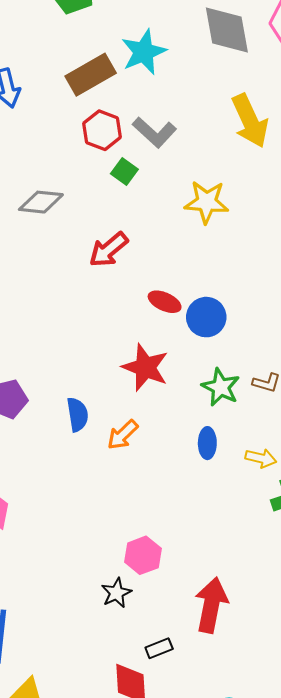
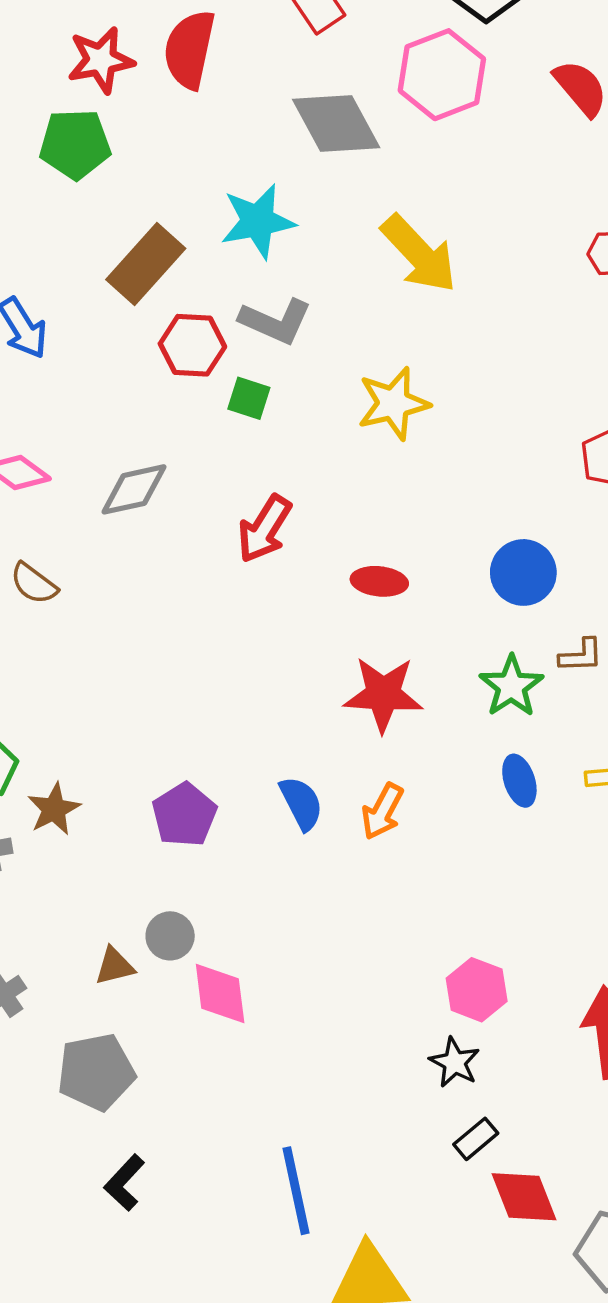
cyan star: (144, 52) -> (258, 221), moved, turned 30
blue circle: (206, 317) -> (523, 572), moved
green star: (221, 387) -> (511, 686), turned 30
black rectangle: (159, 648) -> (476, 1139), moved

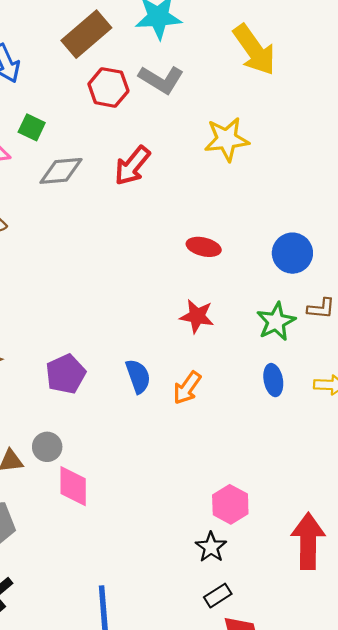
green square: (249, 398) -> (32, 127), moved
red arrow: (264, 529) -> (132, 166), moved
red star: (383, 694) -> (197, 316), size x0.7

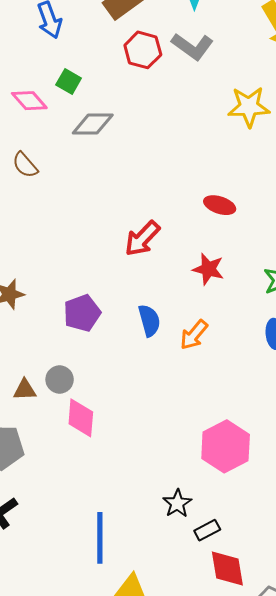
red arrow: (132, 166) -> (142, 238), moved
pink hexagon: (230, 504) -> (226, 446), size x1.4
black star: (211, 547) -> (177, 503), moved

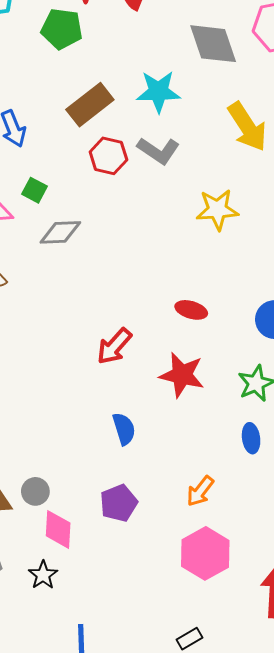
red star: (208, 269) -> (182, 375), size x1.4
purple pentagon: (82, 313) -> (119, 503), moved
orange arrow: (194, 335) -> (200, 491), moved
black star: (177, 503) -> (43, 575), moved

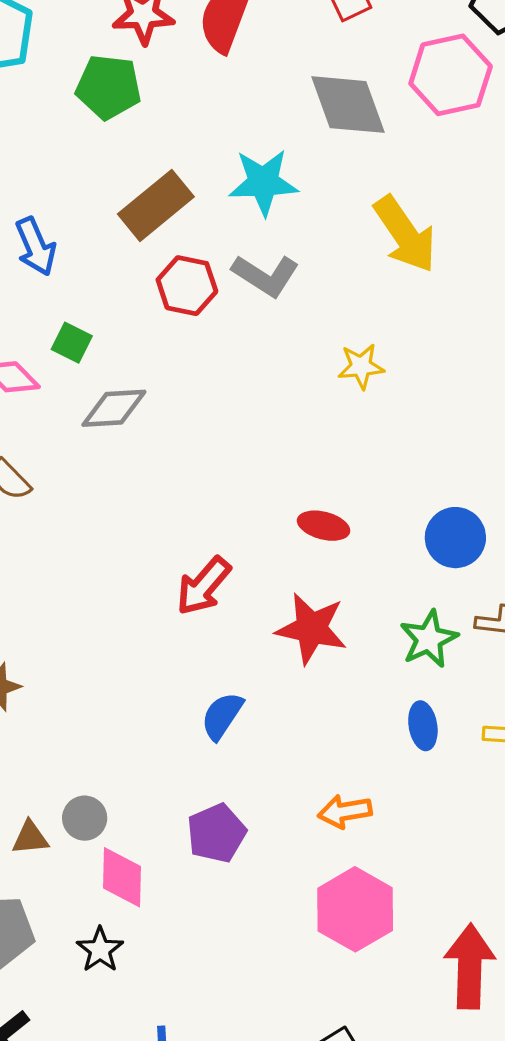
yellow star: (217, 210) -> (361, 366), size x0.7
blue semicircle: (124, 429) -> (222, 716), turned -128
orange arrow: (200, 491) -> (345, 811), turned 44

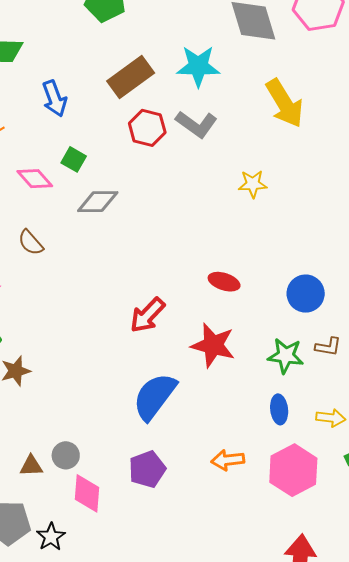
green star: (429, 639) -> (286, 356), turned 30
blue semicircle: (222, 716) -> (155, 397), size x1.6
pink hexagon: (355, 909) -> (293, 470), moved
black star: (100, 950) -> (51, 537), moved

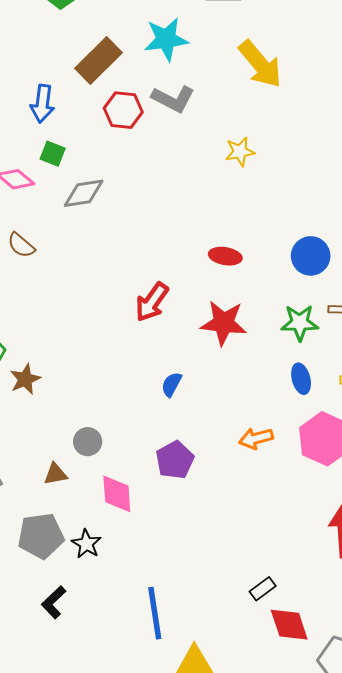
blue arrow: (55, 98) -> (42, 104), moved, turned 36
blue semicircle: (155, 397) -> (171, 384), size x0.5
gray circle: (66, 455) -> (88, 442), moved

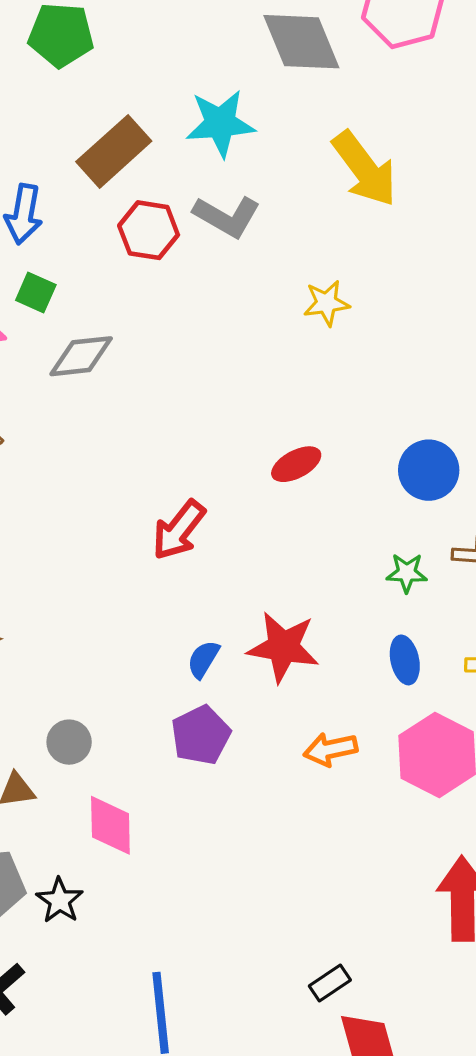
red ellipse: (225, 256) -> (296, 464), turned -40
red star: (224, 323) -> (283, 647), moved
green star: (300, 323) -> (407, 573), size x0.7
purple pentagon: (175, 460) -> (201, 735), moved

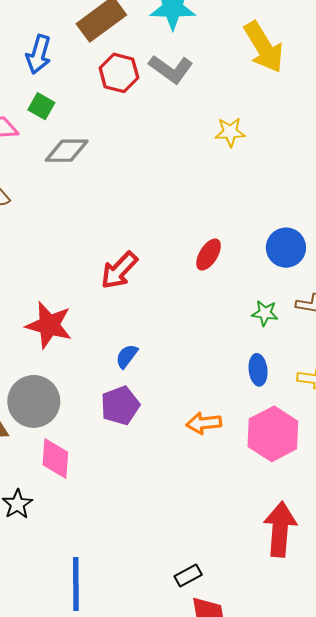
red ellipse: (296, 464) -> (209, 255), moved, turned -36
red star: (283, 647) -> (49, 325), moved
gray circle: (69, 742) -> (34, 401), size x1.8

